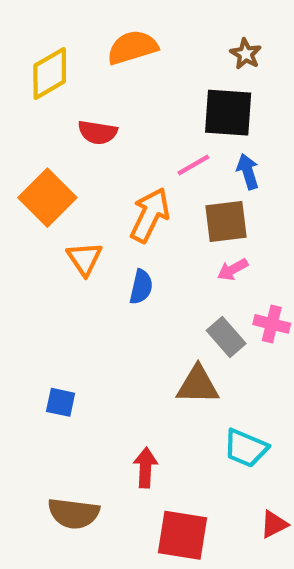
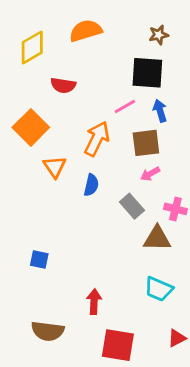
brown star: (246, 54) -> (159, 35), turned 30
gray rectangle: (226, 337) -> (132, 206), moved
brown triangle: (198, 385) -> (157, 238), moved

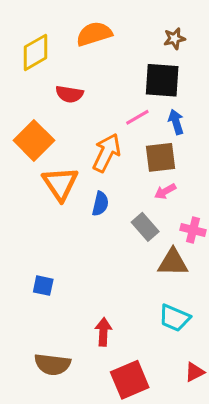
orange triangle: (55, 167) -> (60, 184), size x1.4
red square: (118, 345) -> (130, 380), turned -32

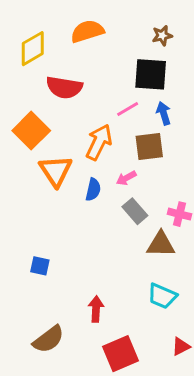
red semicircle: (69, 94) -> (64, 87), size x1.4
pink arrow: (165, 191) -> (126, 178), moved
brown semicircle: (52, 364) -> (48, 339), turned -44

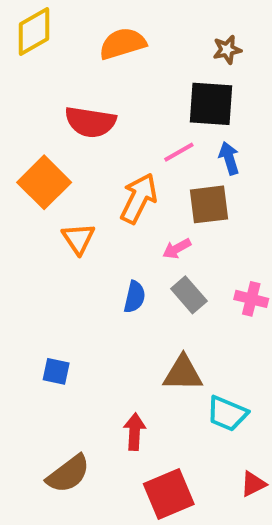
yellow diamond: (33, 49) -> (34, 31), moved
orange triangle: (56, 171) -> (78, 239), size x0.7
blue semicircle: (93, 190) -> (135, 297), moved
brown triangle: (161, 244) -> (183, 373), moved

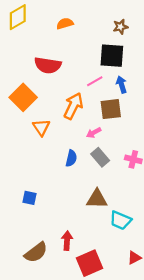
orange semicircle: (123, 44) -> (65, 24), size x0.7
red arrow: (135, 432) -> (67, 241), moved

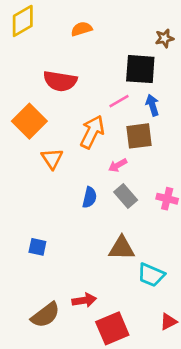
brown star: (120, 27) -> (164, 38), moved
red arrow: (67, 241) -> (84, 300), turned 78

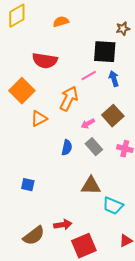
brown square: (139, 136) -> (113, 116), moved, turned -35
orange triangle: (52, 159) -> (39, 119), turned 36

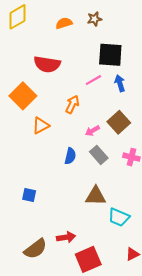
brown star: (123, 29) -> (95, 19), moved
orange arrow: (69, 99) -> (72, 104), size x0.7

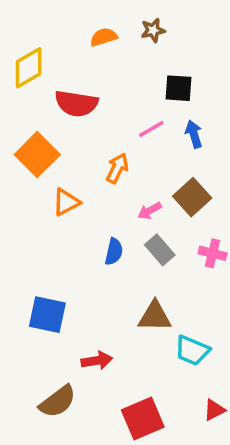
yellow diamond: (18, 17) -> (29, 68), moved
black square: (110, 55) -> (179, 88), size x0.7
blue square: (29, 195) -> (47, 315), size x1.6
red arrow: (66, 237) -> (97, 361), moved

